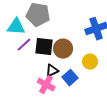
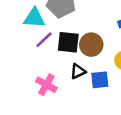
blue square: (70, 78) -> (100, 80), turned 35
pink cross: (46, 85) -> (46, 85), moved

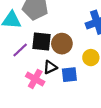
purple line: (44, 40) -> (20, 50), moved
pink cross: (46, 85) -> (35, 79), moved

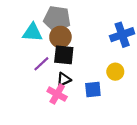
brown circle: (62, 44) -> (60, 37), moved
black triangle: (50, 67) -> (64, 79), moved

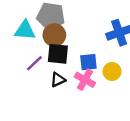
blue square: (93, 90) -> (88, 62), moved
pink cross: (57, 94) -> (85, 80), moved

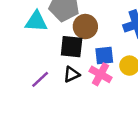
brown circle: (54, 35) -> (85, 27), moved
purple line: (34, 63) -> (40, 79), moved

